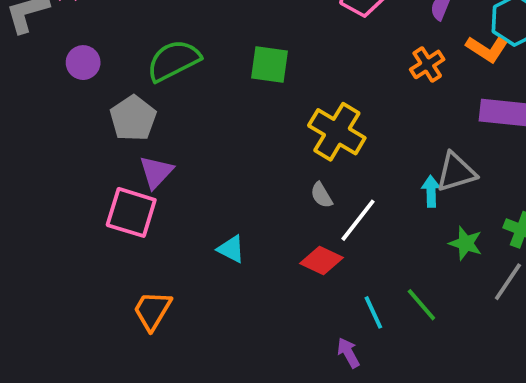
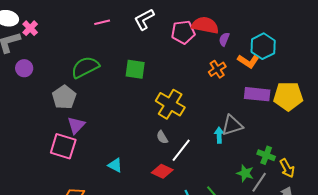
purple circle: (83, 63) -> (24, 68), moved
green star: (466, 243) -> (245, 173), moved

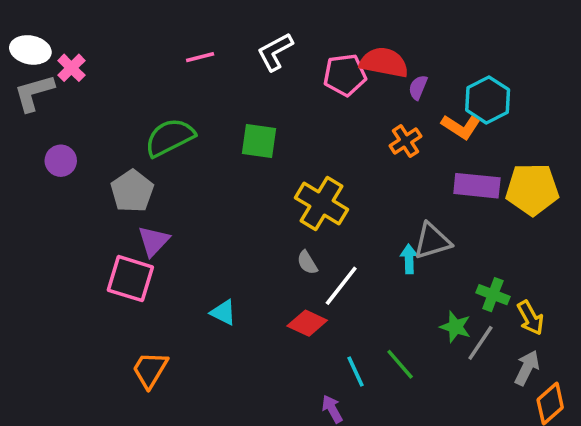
purple circle: (24, 68) -> (61, 161), moved

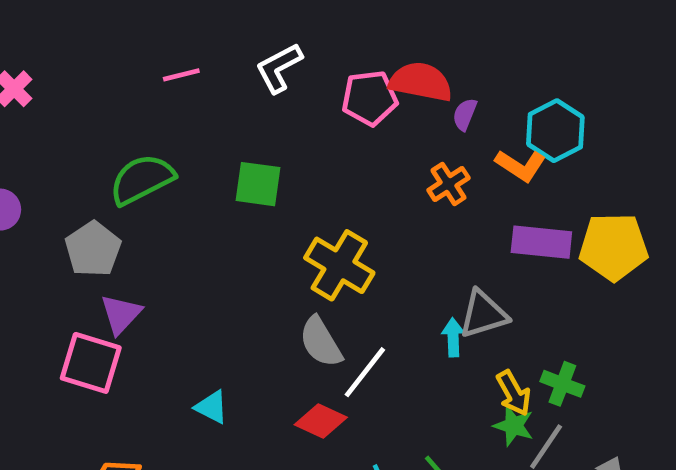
gray semicircle: (307, 262) -> (321, 342), size x1.6
yellow arrow: (530, 318) -> (514, 393), moved

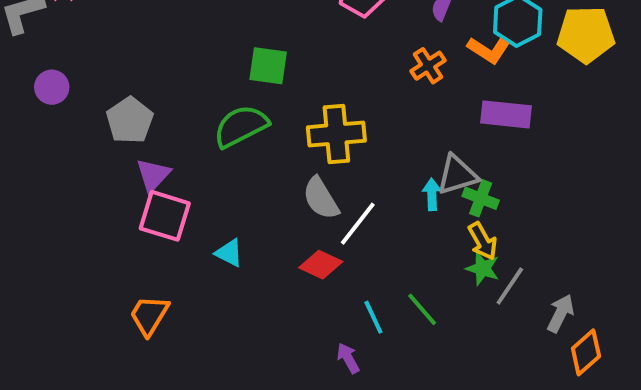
green semicircle: (142, 179) -> (241, 126), moved
yellow pentagon: (613, 247) -> (586, 35), moved
yellow cross: (339, 265) -> (336, 134), turned -36
pink square: (91, 363) -> (165, 216), moved
green cross: (562, 384) -> (481, 198), moved

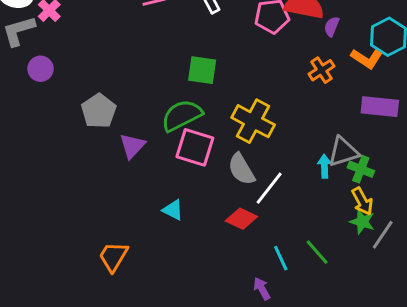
purple circle: (52, 87) -> (40, 69), moved
yellow cross: (336, 134) -> (253, 121), turned 33
purple triangle: (153, 175) -> (132, 146), moved
pink square: (165, 216) -> (195, 147), moved

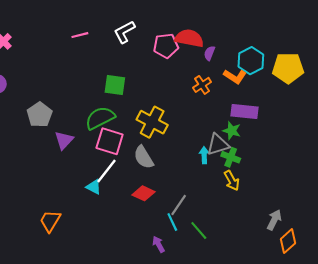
white line: (269, 188) -> (106, 171), moved
green star: (362, 222) -> (232, 131), moved
gray line: (383, 235) -> (179, 205), moved
green line: (317, 252) -> (199, 230), moved

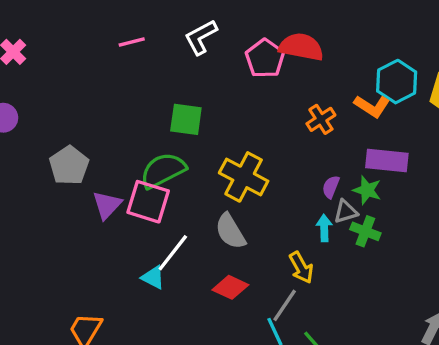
pink pentagon: (166, 46) -> (265, 58), turned -30
purple semicircle: (209, 53) -> (331, 187), moved
pink square: (110, 141) -> (148, 202), moved
gray triangle: (218, 144) -> (346, 212), size x0.7
yellow arrow: (232, 181) -> (301, 268), moved

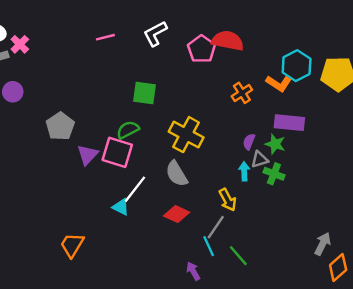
green semicircle: (163, 170) -> (128, 130), size x0.7

